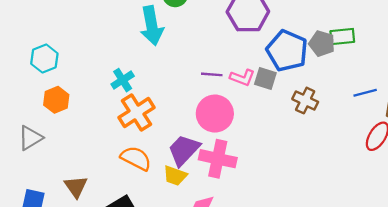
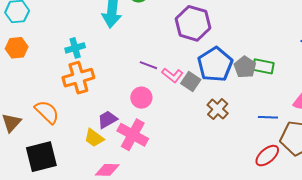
pink circle: (215, 114) -> (141, 98), size x0.7
purple trapezoid: (184, 150) -> (107, 120), size x0.7
orange semicircle: (136, 158) -> (47, 112), moved

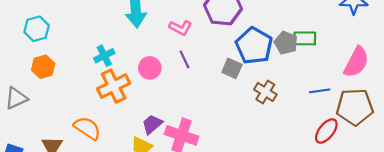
purple line: (148, 65) -> (185, 59), turned 54
pink L-shape: (172, 75) -> (180, 28), moved
pink circle: (141, 98) -> (150, 68), moved

